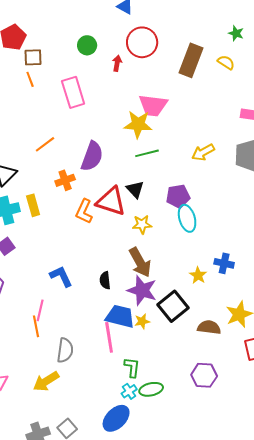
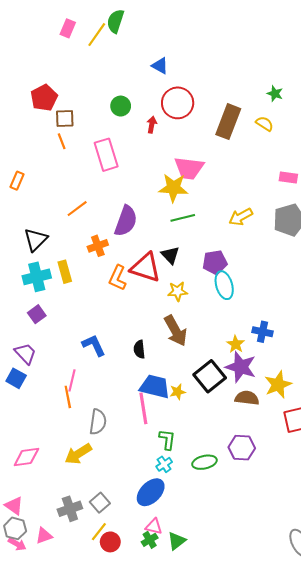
purple star: (142, 290) -> (241, 367), moved
green ellipse: (151, 389) -> (204, 462), moved

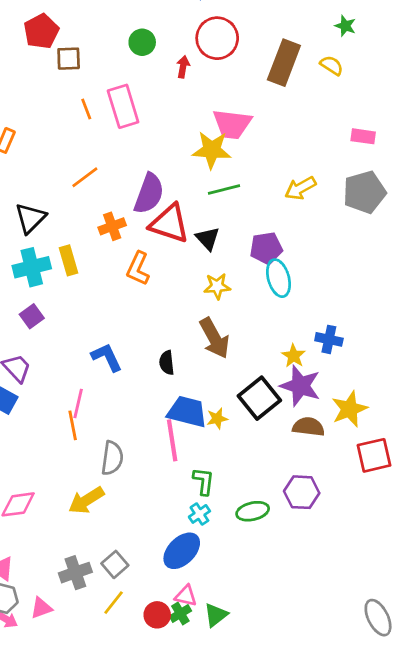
orange line: (62, 141) -> (86, 109), moved
red triangle: (145, 268) -> (169, 224), moved
red circle: (110, 542) -> (157, 615), moved

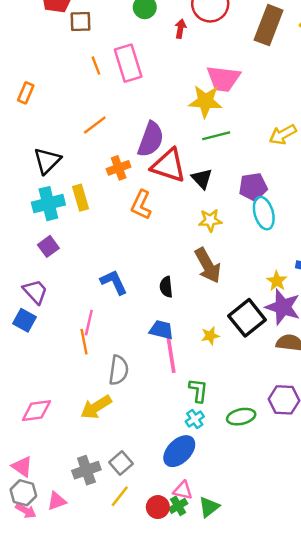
blue trapezoid: (187, 412) -> (161, 330), moved, size x0.7

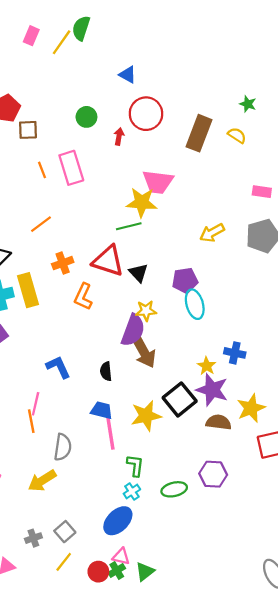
green line: (216, 136) -> (129, 226), moved
purple semicircle: (151, 139) -> (133, 330), moved
yellow rectangle: (80, 198) -> (28, 290), size x1.4
yellow star: (210, 336) -> (146, 416), size x1.8
gray cross: (86, 470) -> (33, 538), size x0.7

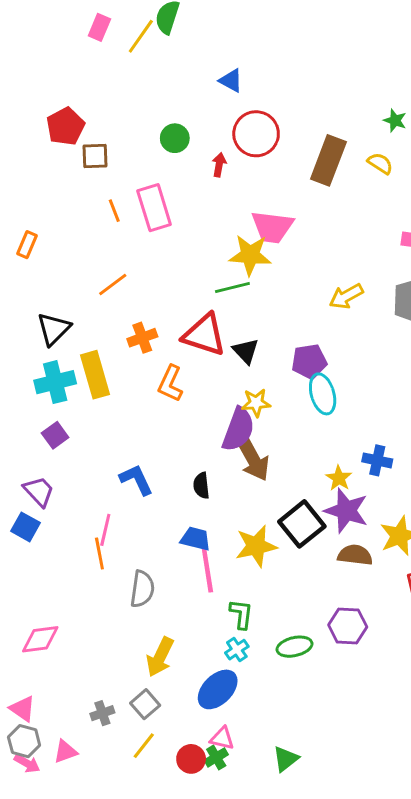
yellow arrow: (42, 481) -> (160, 657), moved, turned -32
green triangle: (145, 572) -> (286, 759), moved

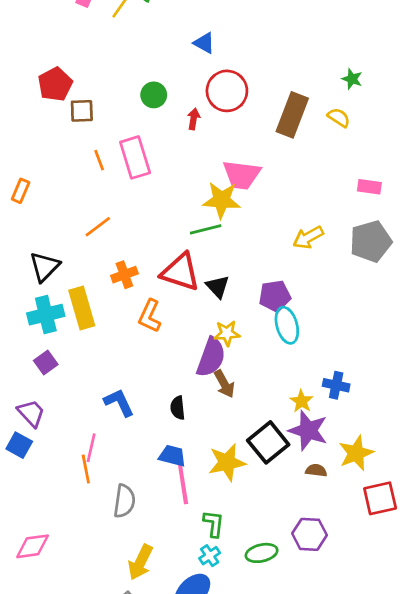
brown arrow: (253, 459) -> (224, 384), size x0.7
brown semicircle: (355, 555) -> (316, 470), size x0.7

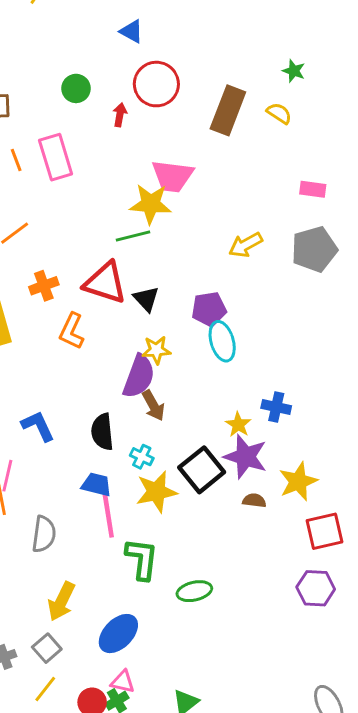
black semicircle: (178, 408) -> (102, 432), size x1.4
green L-shape: (214, 524) -> (142, 559), size x1.4
purple hexagon: (309, 534) -> (316, 588), moved
cyan cross: (210, 556) -> (142, 457), moved, turned -30

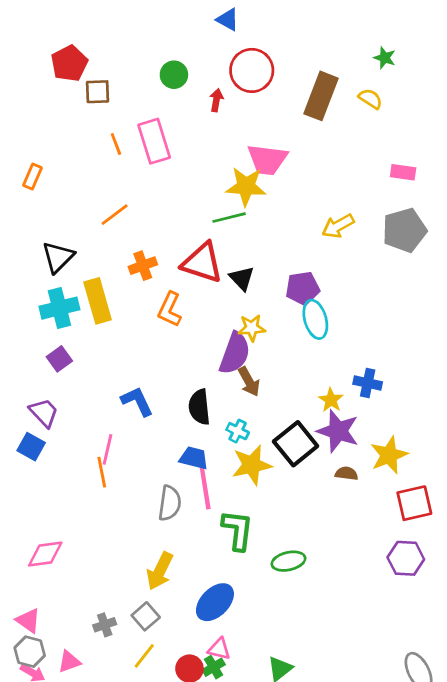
gray semicircle: (44, 534) -> (170, 503), moved

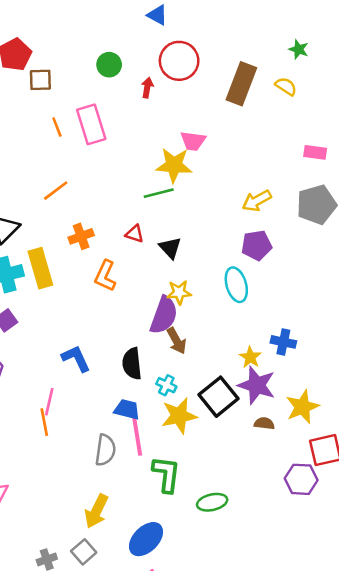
pink trapezoid: (267, 160) -> (193, 141), size x0.7
red triangle: (202, 263) -> (135, 234), size x0.5
purple pentagon: (303, 288) -> (257, 245), moved
purple hexagon: (406, 558) -> (301, 479), moved

